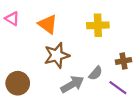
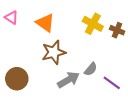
yellow cross: (98, 25) -> (93, 24), turned 30
brown cross: (123, 61) -> (117, 30), moved, turned 32

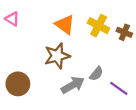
orange triangle: (45, 23) -> (65, 24), moved

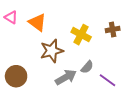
orange triangle: (65, 24) -> (37, 22), moved
yellow cross: (99, 26) -> (81, 35), moved
brown cross: (124, 32) -> (113, 29), turned -32

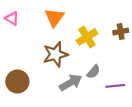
orange triangle: (37, 22) -> (54, 17), moved, turned 30
yellow cross: (81, 35) -> (87, 37), turned 30
purple line: (107, 80) -> (115, 86), turned -42

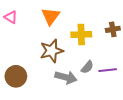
yellow cross: (87, 37) -> (81, 34), turned 30
gray arrow: (71, 83) -> (66, 77), turned 45
purple line: (115, 86) -> (108, 70), moved

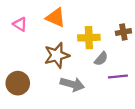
orange triangle: (51, 16) -> (56, 18), turned -42
pink triangle: (11, 17) -> (20, 24), moved
gray semicircle: (87, 67) -> (101, 59), moved

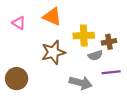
brown cross: (123, 32) -> (109, 42), moved
gray semicircle: (101, 59) -> (95, 55), turned 32
gray arrow: (72, 84) -> (81, 83), moved

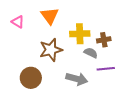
orange triangle: (52, 17) -> (50, 16), turned 30
gray semicircle: (95, 55) -> (91, 53), turned -136
brown circle: (17, 79) -> (31, 78), moved

